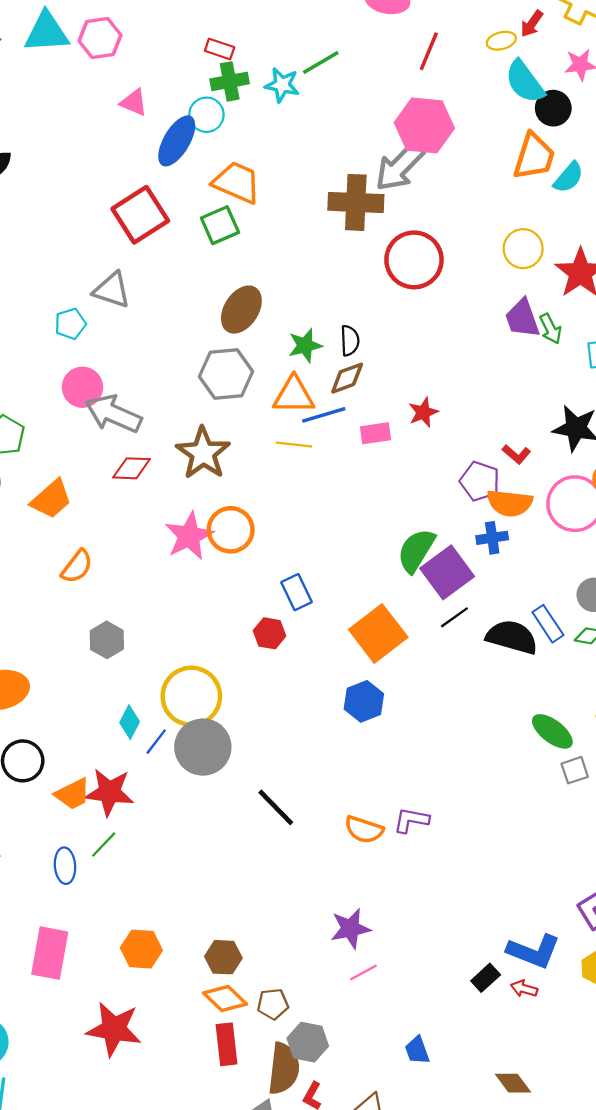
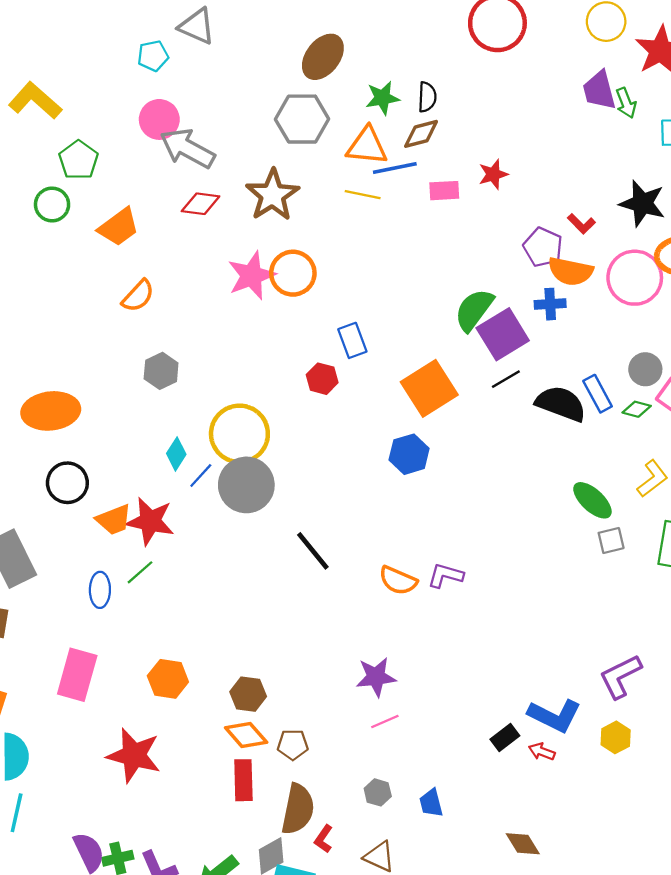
gray hexagon: (308, 1042) -> (378, 792), moved, size x0.7

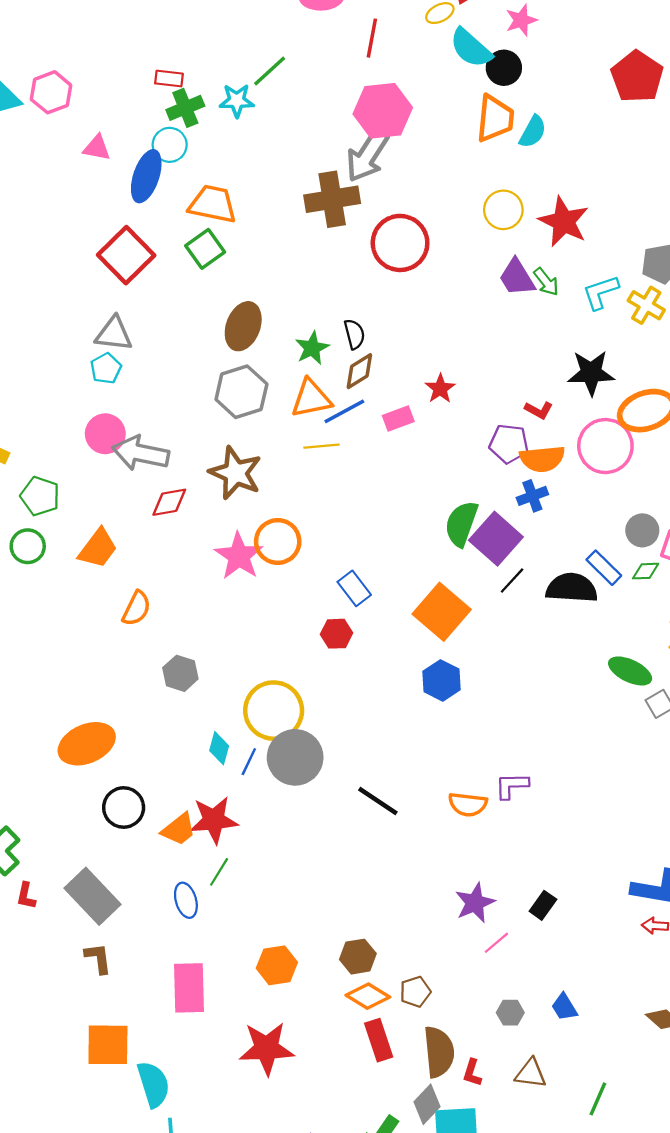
cyan pentagon: (153, 56) -> (106, 368), moved
black rectangle: (505, 737) -> (543, 905), moved

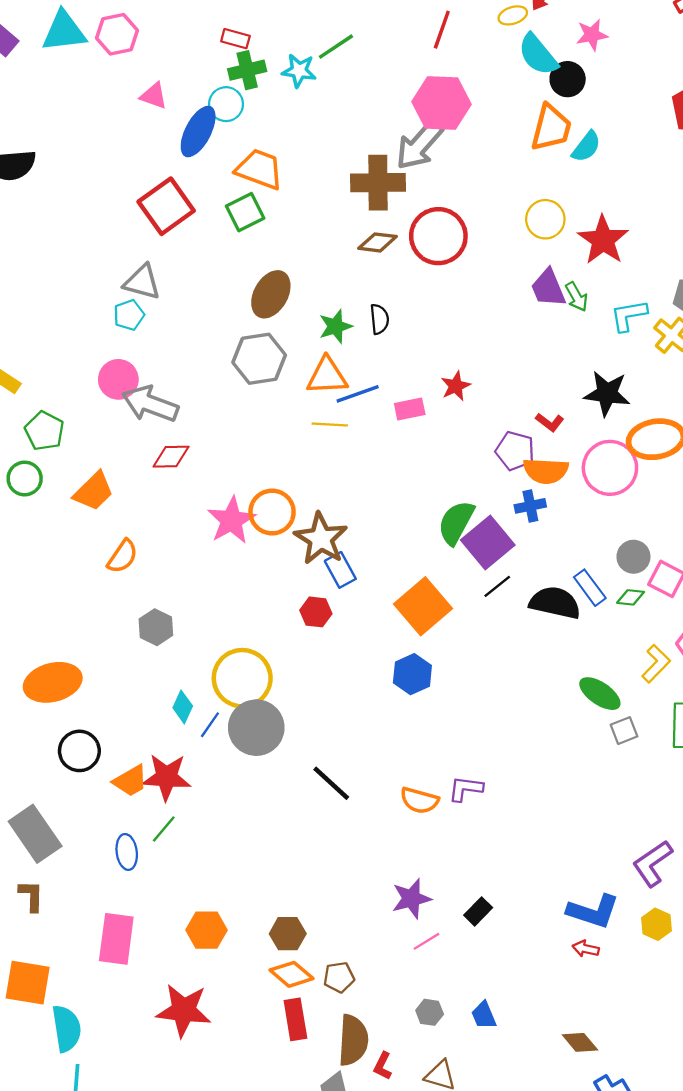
brown diamond: (359, 371) -> (377, 242), moved, turned 30
brown star: (235, 473) -> (321, 539), moved

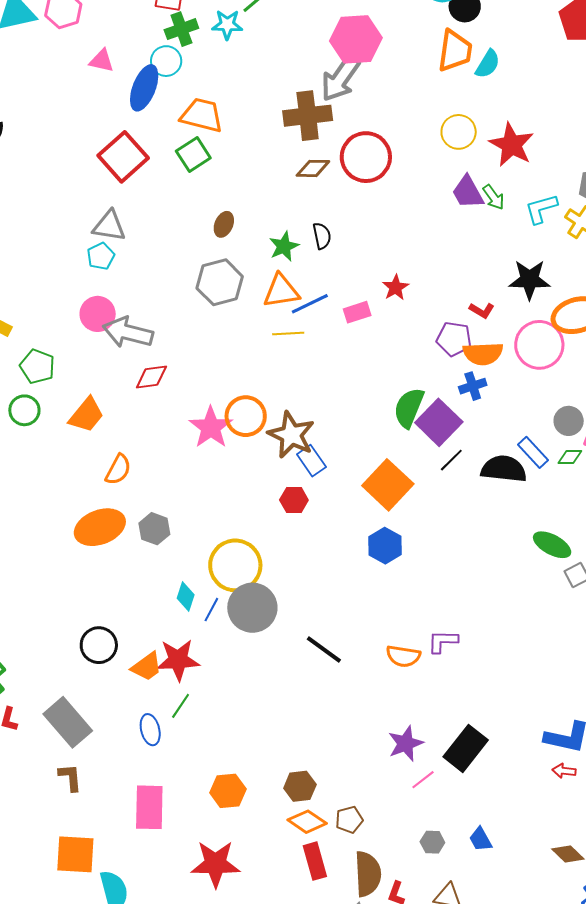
brown ellipse: (271, 294) -> (224, 224), size x0.6
orange ellipse: (53, 682) -> (100, 527), moved
black rectangle: (478, 911) -> (466, 748), size x1.8

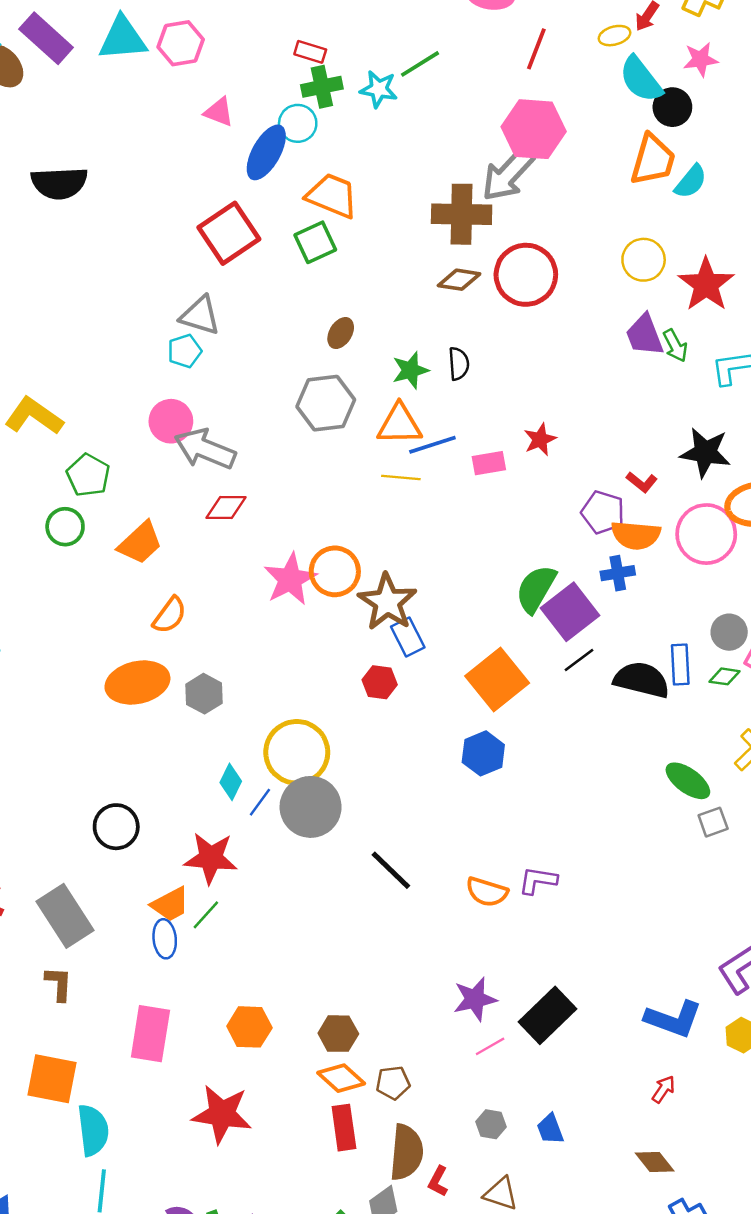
blue rectangle: (533, 452) -> (680, 665), turned 32
orange trapezoid: (147, 667) -> (170, 904), moved
red arrow: (564, 771) -> (663, 1089), moved, turned 110

